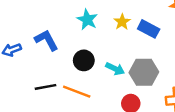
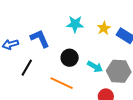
cyan star: (87, 20) -> (75, 24), turned -30
black line: (45, 87) -> (27, 68), moved, turned -54

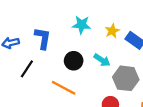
blue L-shape: (40, 38) -> (43, 38), turned 30
cyan arrow: (95, 67) -> (102, 60), moved

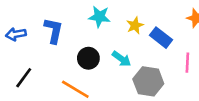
black line: (27, 69) -> (24, 78), moved

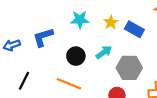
blue L-shape: (54, 30) -> (43, 37), turned -110
cyan arrow: (122, 59) -> (104, 52), turned -63

